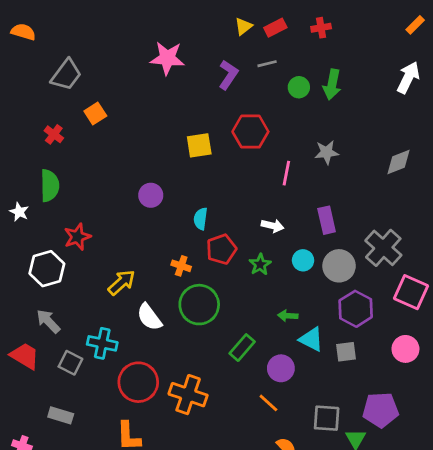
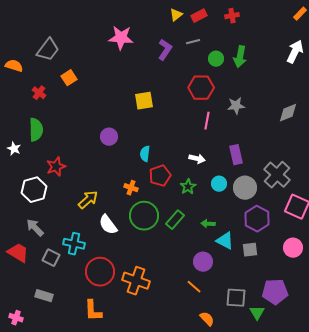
orange semicircle: (23, 32) -> (14, 66), moved
red hexagon: (250, 132) -> (201, 88), moved
green rectangle: (242, 348) -> (175, 220), moved

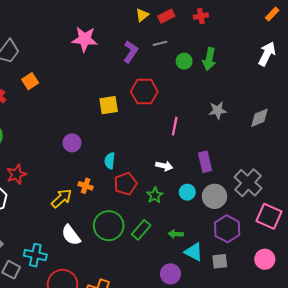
red hexagon: (201, 88) -> (144, 92), moved
gray star: (236, 106) -> (218, 110), moved
orange cross: (131, 188) -> (86, 186), moved
yellow arrow: (88, 200) -> (61, 198), moved

